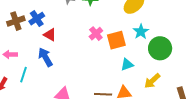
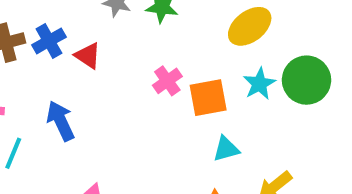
red triangle: (50, 35) -> (88, 56), moved
green circle: (160, 48) -> (307, 80), moved

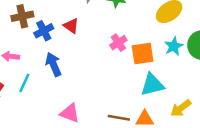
blue cross: (49, 41) -> (44, 31), moved
cyan triangle: (226, 149) -> (152, 85), size x1.5

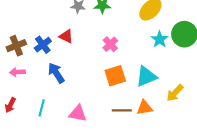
brown cross: (22, 16) -> (16, 46), moved
orange square: (143, 54) -> (115, 76), moved
cyan line: (24, 83) -> (42, 108), moved

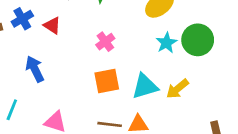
blue cross: (43, 45) -> (22, 19), moved
yellow arrow: (175, 93) -> (177, 89), moved

